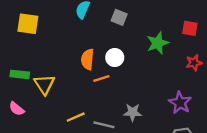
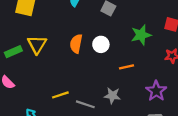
green rectangle: (20, 74) -> (13, 52), turned -35
orange line: (101, 79) -> (126, 67), moved
yellow triangle: (44, 84) -> (37, 45), moved

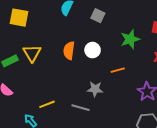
yellow line: (60, 95) -> (47, 104), moved
gray star: (112, 96) -> (95, 89), moved

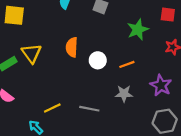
white circle: (93, 50) -> (98, 60), moved
gray star: (95, 89) -> (124, 94), moved

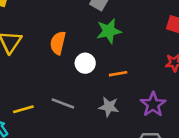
green star: (138, 30) -> (109, 31), moved
gray line: (89, 109) -> (63, 103), moved

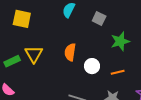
green star: (109, 31) -> (120, 41), moved

